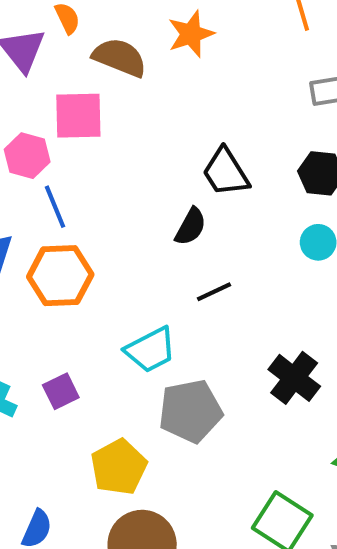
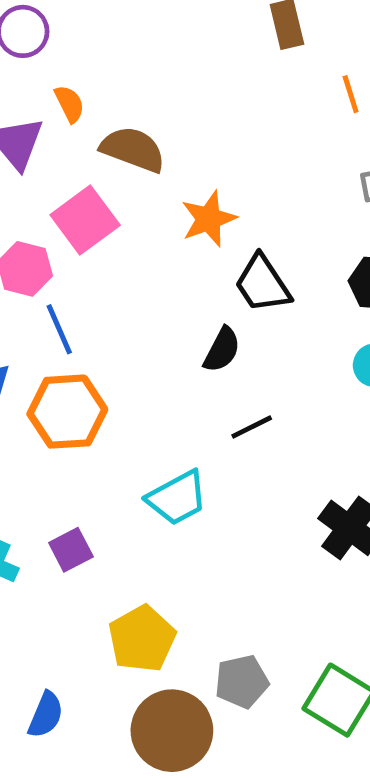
orange star: (191, 34) -> (209, 219), moved
pink square: (78, 116) -> (85, 220), turned -34
gray pentagon: (190, 411) -> (242, 682), moved, size x0.7

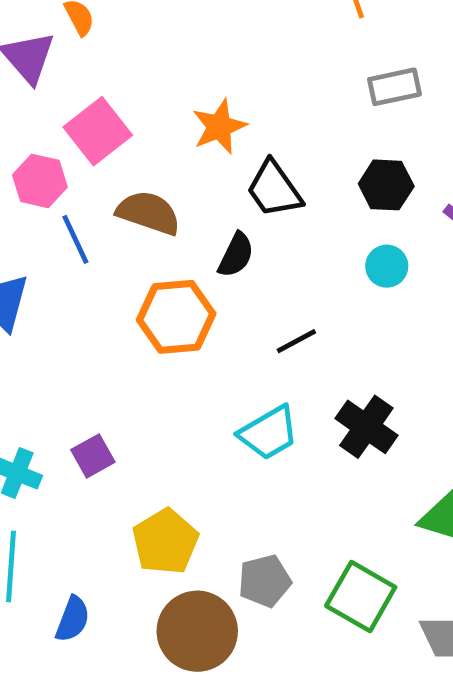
brown semicircle: (133, 149) -> (148, 213), moved
orange hexagon: (67, 412) -> (176, 317), moved
black line: (252, 427) -> (296, 341), moved
cyan trapezoid: (177, 498) -> (269, 433), moved

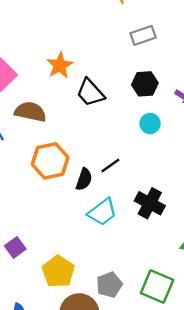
black semicircle: (236, 255) -> (84, 179), moved
purple square: (93, 456) -> (15, 247), moved

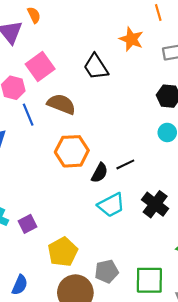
orange star: (60, 65) -> (131, 39), moved, turned -30
black trapezoid: (90, 93) -> (96, 67), moved
green square: (157, 287) -> (149, 280), turned -32

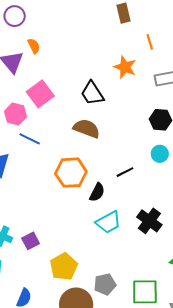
brown semicircle: (61, 104) -> (87, 128), moved
blue line: (28, 115) -> (30, 139), turned -40
black line: (125, 164) -> (125, 172), moved

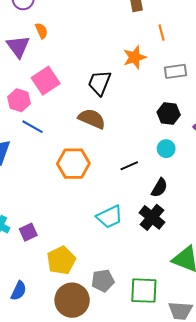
orange star: (125, 67) -> (135, 57), turned 30
black trapezoid: (92, 93) -> (99, 83), turned 52
black semicircle: (97, 192) -> (159, 188), moved

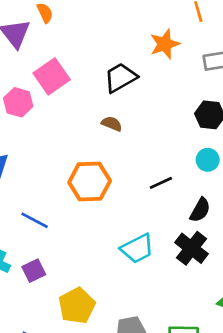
black trapezoid: (99, 83) -> (120, 78), turned 40
brown semicircle: (92, 119) -> (112, 124), size x0.6
blue line: (32, 127) -> (35, 220), moved

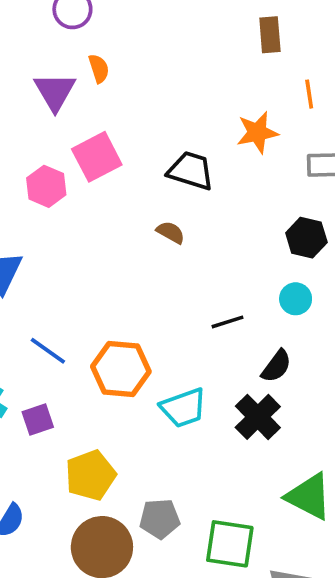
black trapezoid: (120, 78) -> (191, 171), turned 40
orange hexagon: (90, 182) -> (121, 369), moved

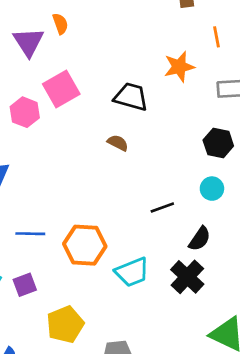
blue line: (48, 351) -> (30, 234), turned -32

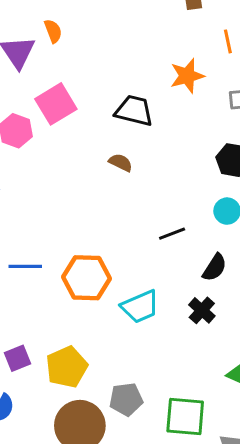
black cross: (187, 277) -> (202, 310), size x0.7
purple square: (25, 285) -> (17, 358), moved

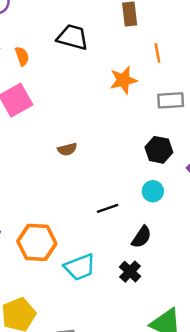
orange semicircle: (53, 31) -> (22, 56), moved
black trapezoid: (134, 111) -> (73, 37), moved
brown semicircle: (121, 163) -> (67, 149), turned 138

